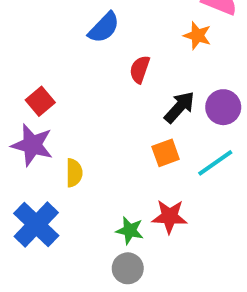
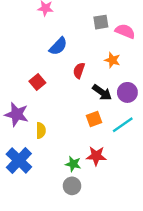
orange star: (197, 36) -> (112, 60), moved
red square: (40, 101) -> (37, 82), moved
black arrow: (179, 107) -> (102, 92), turned 84

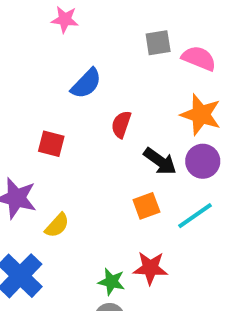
orange star: (112, 60) -> (201, 115), moved, size x1.5
red square: (37, 82) -> (51, 144), turned -35
yellow semicircle: (41, 130) -> (57, 225), turned 42

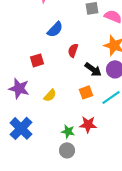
red square: (51, 144) -> (37, 60), turned -32
yellow semicircle: (57, 225) -> (50, 95), moved

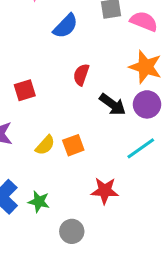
blue semicircle: (55, 29) -> (66, 26), moved
orange square: (86, 92) -> (73, 145), moved
green star: (68, 131) -> (39, 202), moved

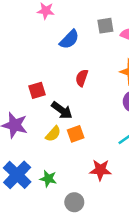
black arrow: (113, 104) -> (62, 110), moved

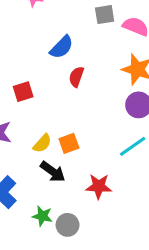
blue semicircle: (69, 39) -> (62, 47), moved
black arrow: (62, 110) -> (53, 172), moved
green star: (48, 179) -> (42, 216), moved

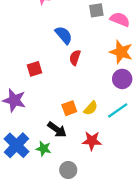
blue semicircle: (62, 47) -> (64, 35), turned -84
yellow semicircle: (42, 143) -> (91, 108), moved
green star: (42, 216) -> (43, 149), moved

